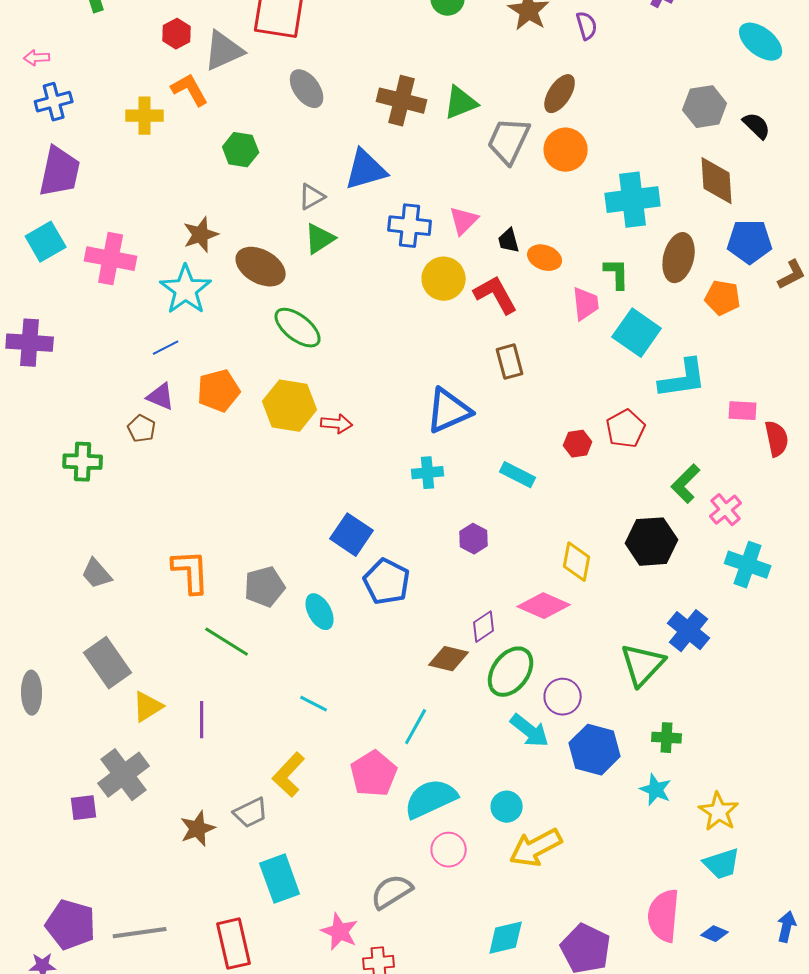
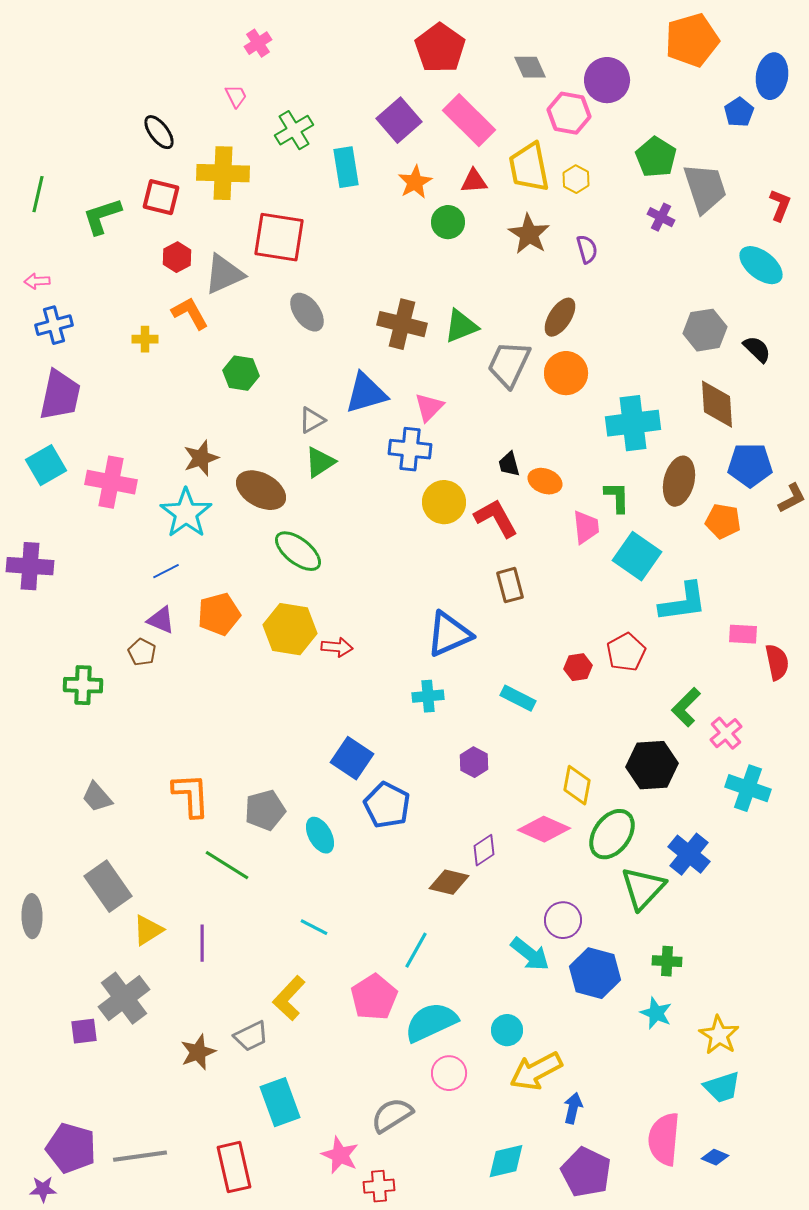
yellow cross: (145, 116) -> (145, 339), size x0.7
pink triangle: (464, 221) -> (429, 407), moved
green ellipse: (511, 672) -> (612, 834), moved
blue arrow: (787, 927) -> (573, 1108), moved

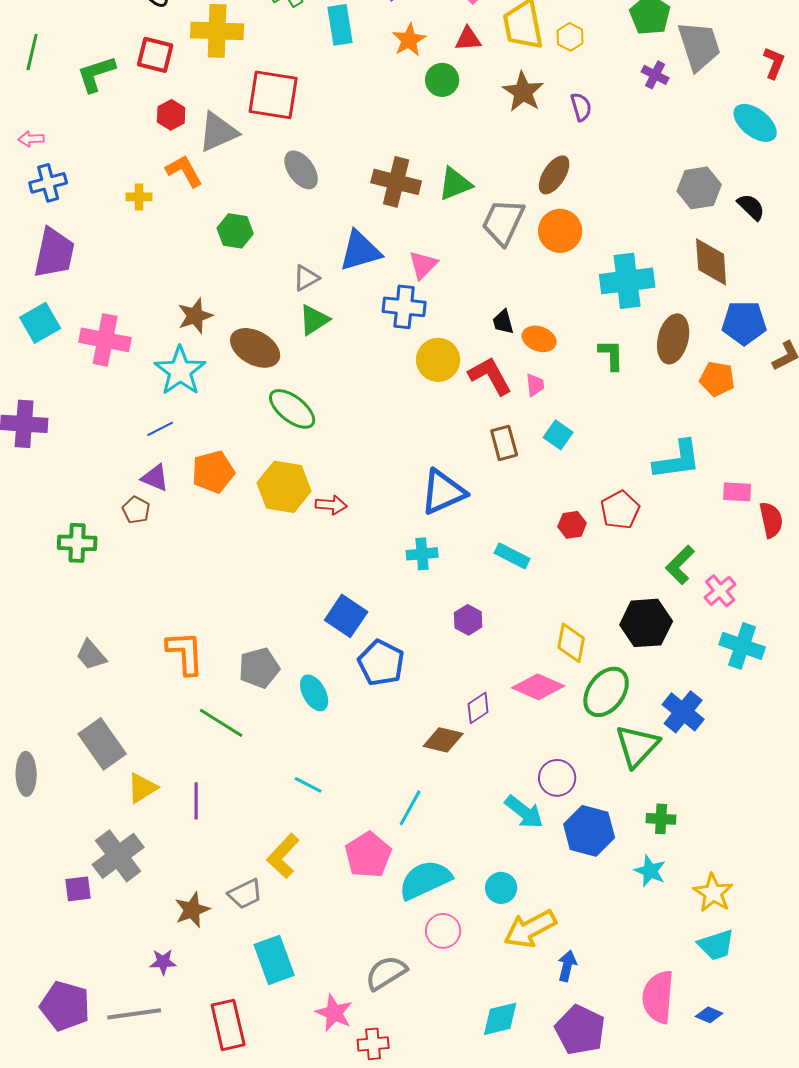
pink trapezoid: (586, 527) -> (535, 385), moved, size x0.7
cyan square: (637, 556) -> (558, 435), moved, size x0.6
purple star: (43, 1189) -> (163, 962), moved

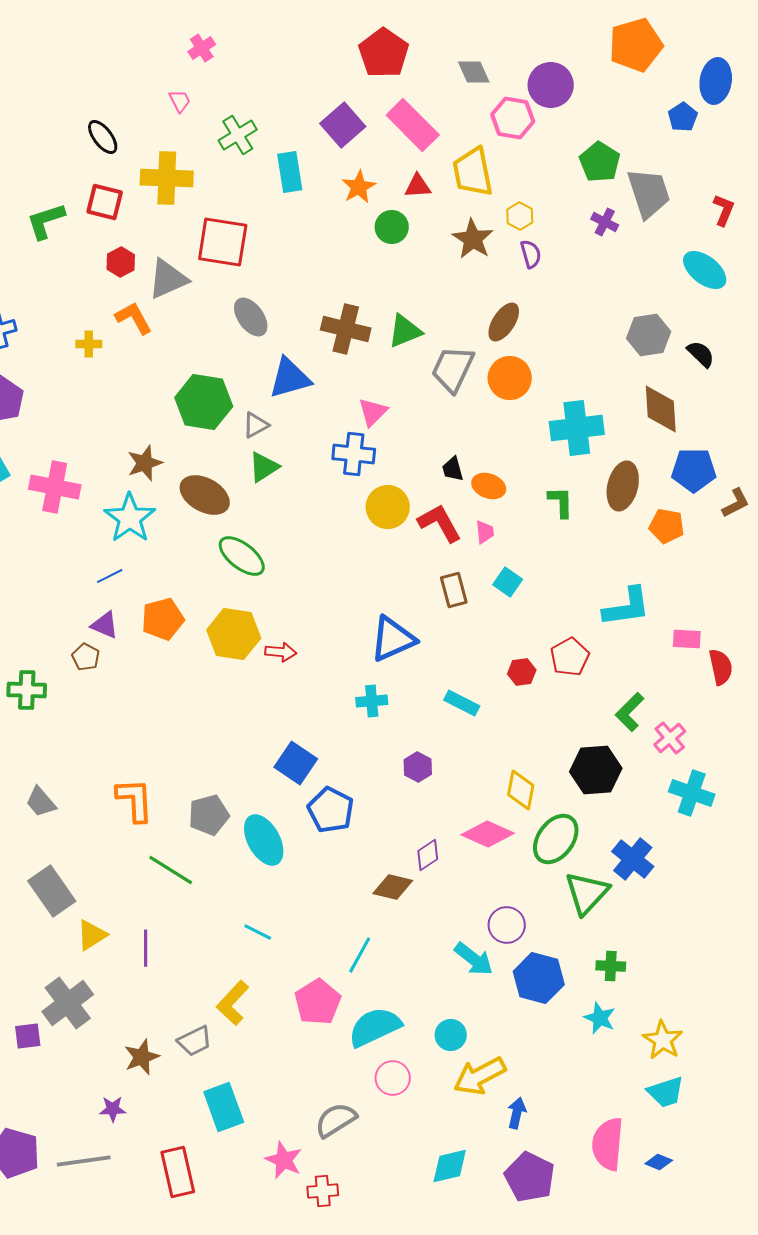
yellow hexagon: (570, 37) -> (520, 216), moved
green hexagon: (235, 231) -> (204, 402), moved, size x1.6
blue triangle: (360, 251) -> (290, 378), moved
cyan ellipse: (314, 693) -> (264, 840), size x1.4

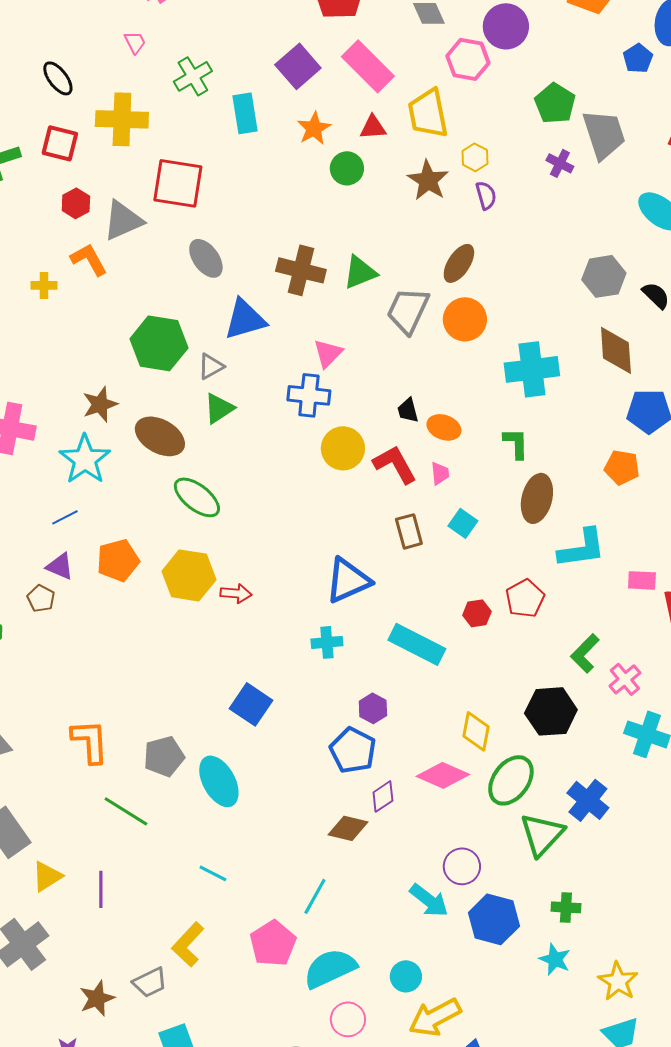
brown ellipse: (623, 486) -> (537, 498), moved
cyan rectangle: (462, 703) -> (417, 644), size x1.6
blue pentagon: (331, 810) -> (353, 750), moved

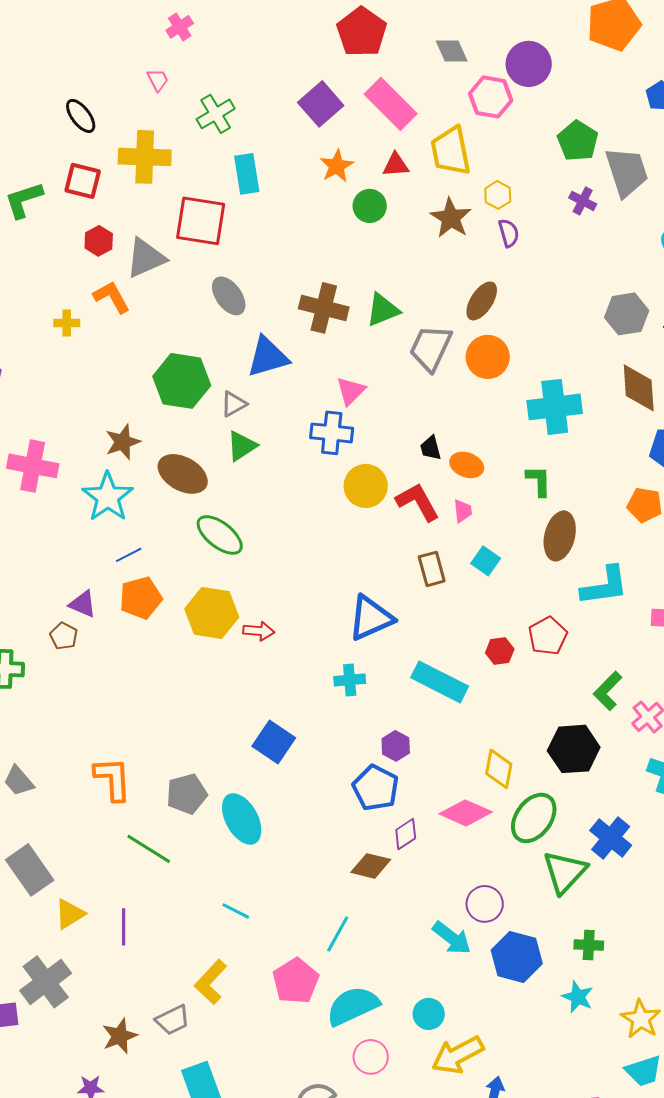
cyan rectangle: (245, 113) -> (247, 174), moved
blue line: (65, 517) -> (129, 555), moved

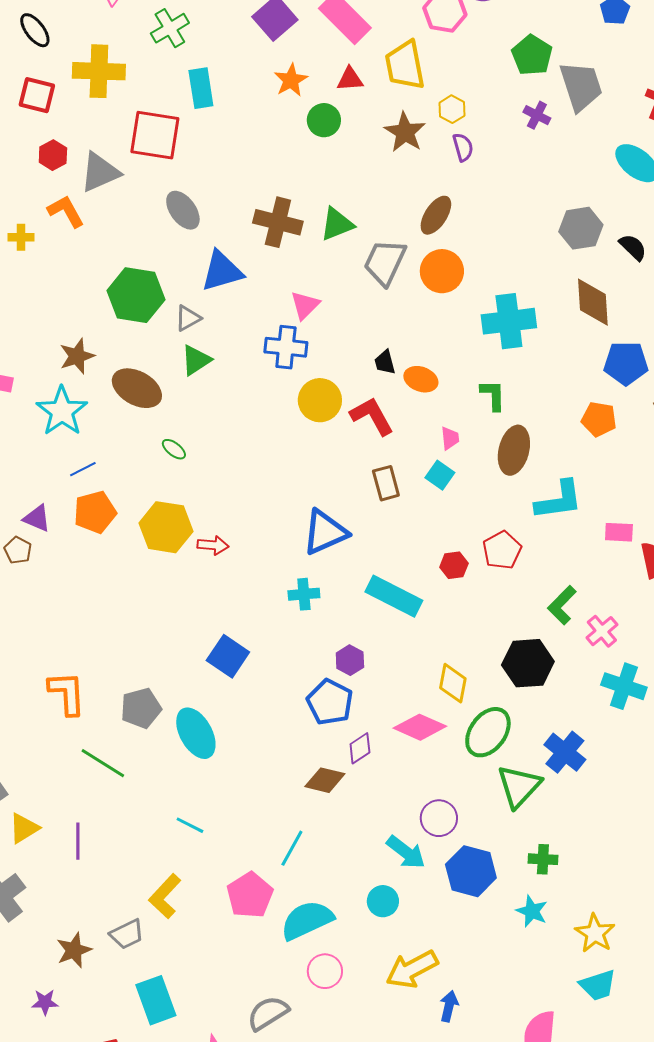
pink trapezoid: (463, 511) -> (450, 438), moved
green ellipse: (220, 535) -> (174, 449), size x0.5
cyan circle: (429, 1014) -> (383, 901), moved

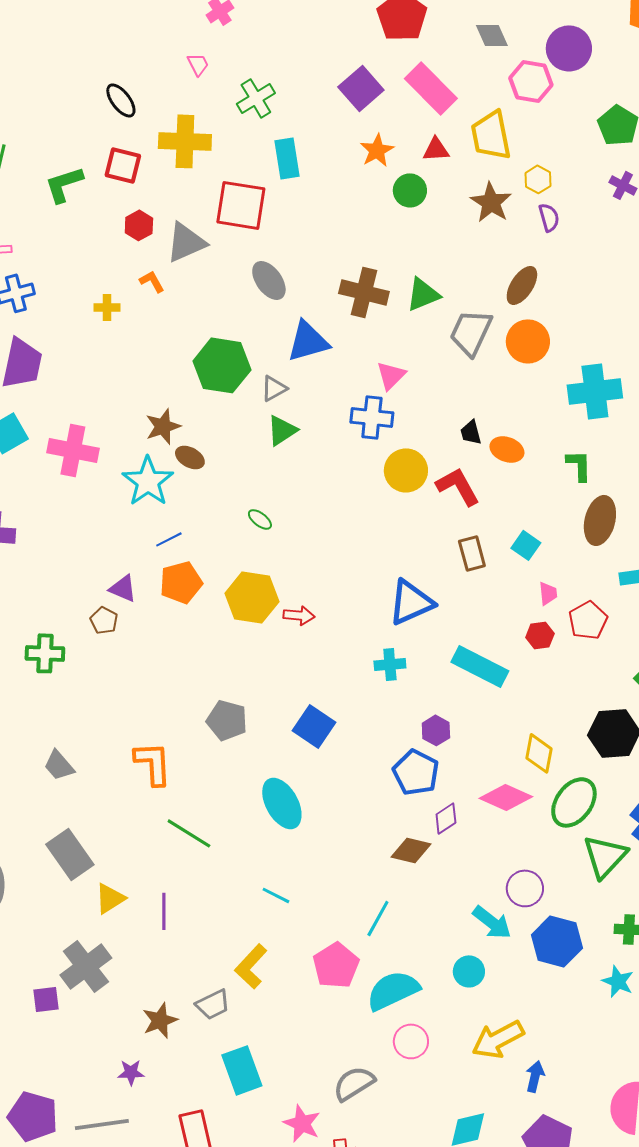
orange L-shape: (66, 211) -> (152, 281), size x0.7
brown ellipse: (137, 388) -> (190, 457), moved, size x0.6
pink trapezoid: (450, 438) -> (548, 593), moved
gray pentagon: (141, 708) -> (227, 720), moved, turned 30

